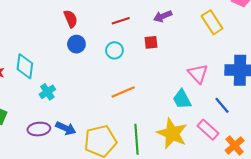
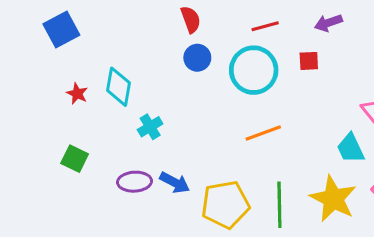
cyan circle: (114, 50) -> (254, 70), size x1.8

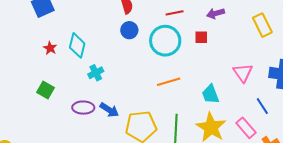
cyan trapezoid: (351, 148) -> (210, 94), moved

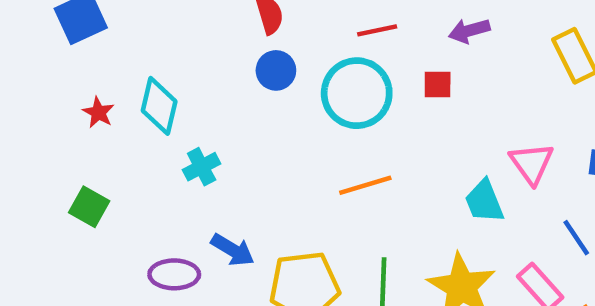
cyan trapezoid: (210, 94) -> (484, 201), moved
purple ellipse: (83, 108) -> (174, 274), moved

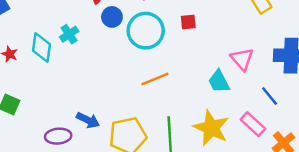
blue circle: (276, 70) -> (112, 17), moved
cyan cross: (202, 167) -> (69, 34), moved

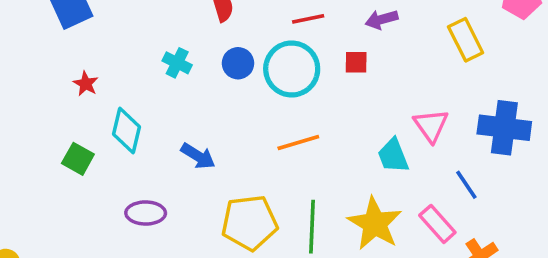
blue circle: (112, 17) -> (238, 63), moved
cyan cross: (69, 34) -> (177, 63), turned -36
cyan diamond: (42, 48) -> (127, 130), moved
blue arrow: (88, 120) -> (198, 156), moved

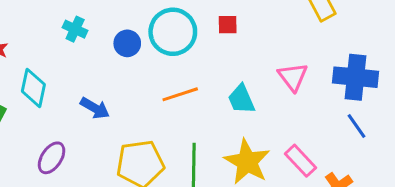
blue circle: (238, 63) -> (127, 43), moved
cyan trapezoid: (393, 156) -> (241, 99), moved
blue line: (466, 185) -> (356, 126), moved
purple ellipse: (146, 213) -> (52, 158), turned -56

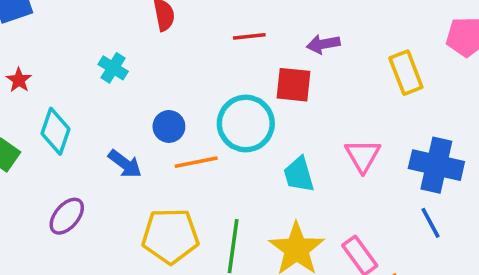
red square: (228, 25) -> (294, 85), size x1.5
cyan circle: (173, 32) -> (246, 123), moved
blue circle: (127, 43) -> (169, 126), moved
orange line: (180, 94) -> (196, 162), moved

